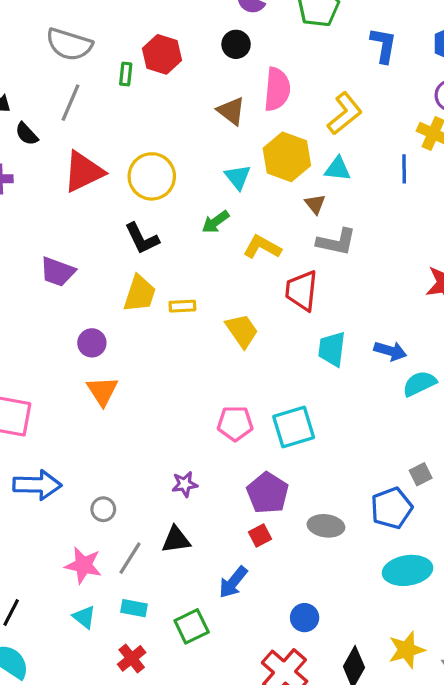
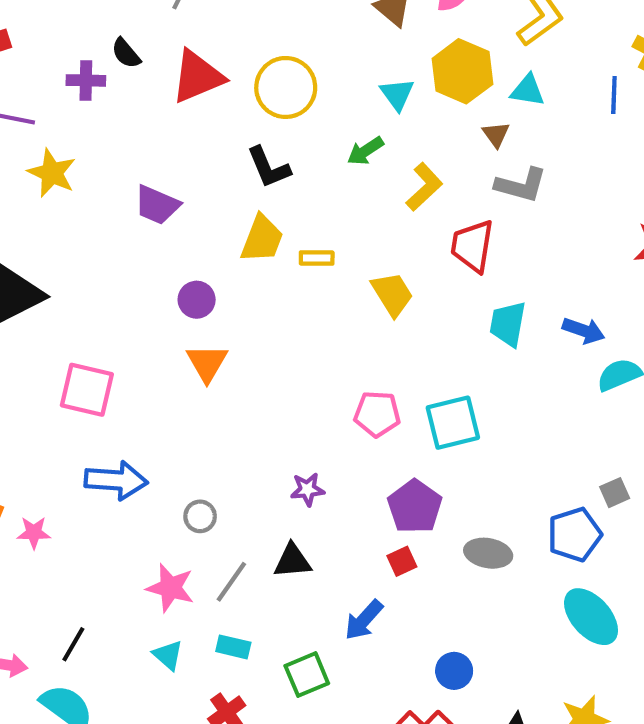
black semicircle: (27, 134) -> (126, 53), moved
yellow L-shape: (262, 247) -> (424, 187), turned 105
cyan ellipse: (408, 570) -> (591, 617), turned 54

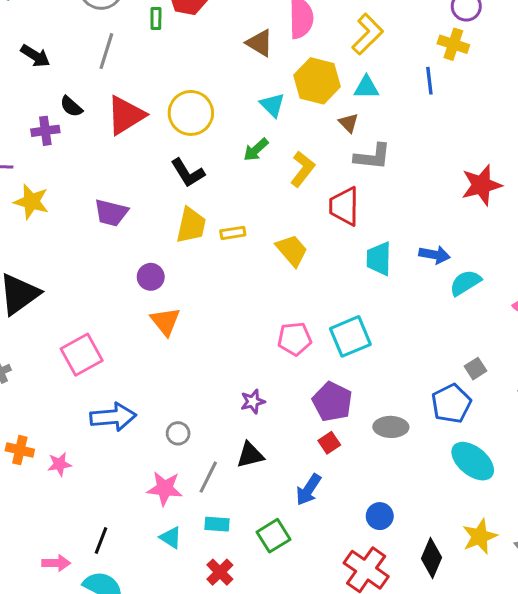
pink square: (87, 390) -> (82, 355), turned -33

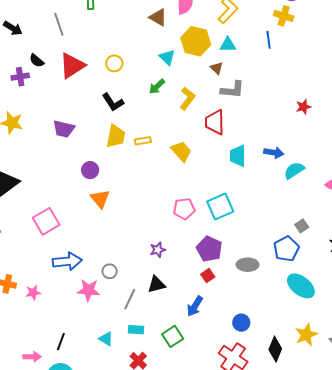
gray line: (106, 51) -> (59, 24), turned -35
yellow circle: (191, 113) -> (114, 63), size x0.6
red star: (481, 185) -> (303, 107), size x0.6
pink star: (165, 488) -> (89, 290), moved

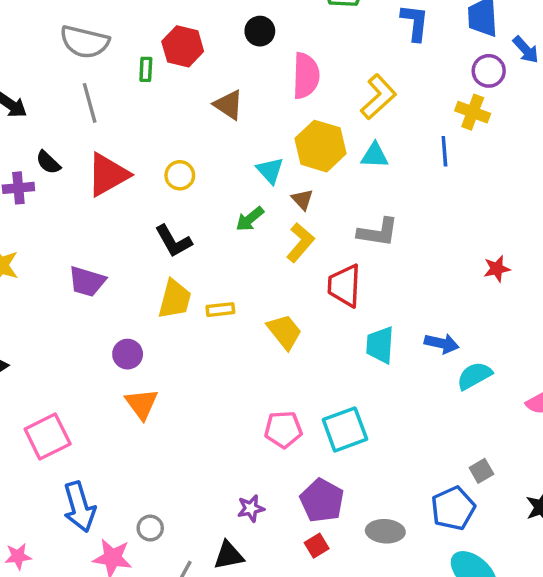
brown triangle: (158, 17) -> (229, 105), moved
brown triangle: (217, 68) -> (302, 199), moved
purple star: (158, 250) -> (251, 508), moved
blue arrow: (67, 261) -> (79, 507), turned 76

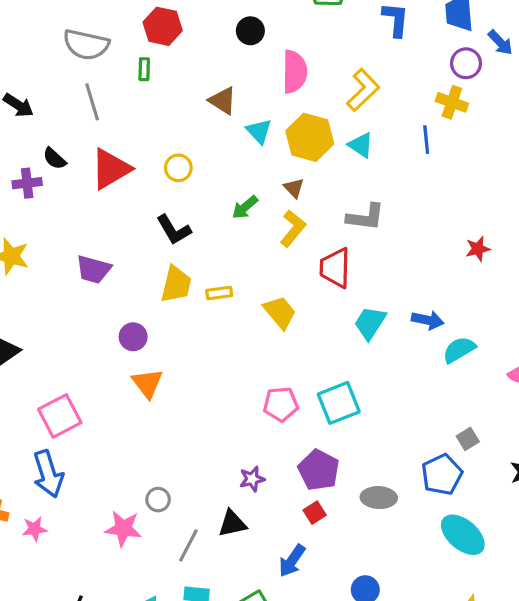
red hexagon: (183, 46) -> (163, 26), moved
cyan triangle: (375, 155) -> (361, 145), turned 32
cyan triangle: (270, 170) -> (259, 131), moved
cyan trapezoid: (380, 345) -> (370, 323), turned 30
blue arrow: (79, 507) -> (48, 474), moved

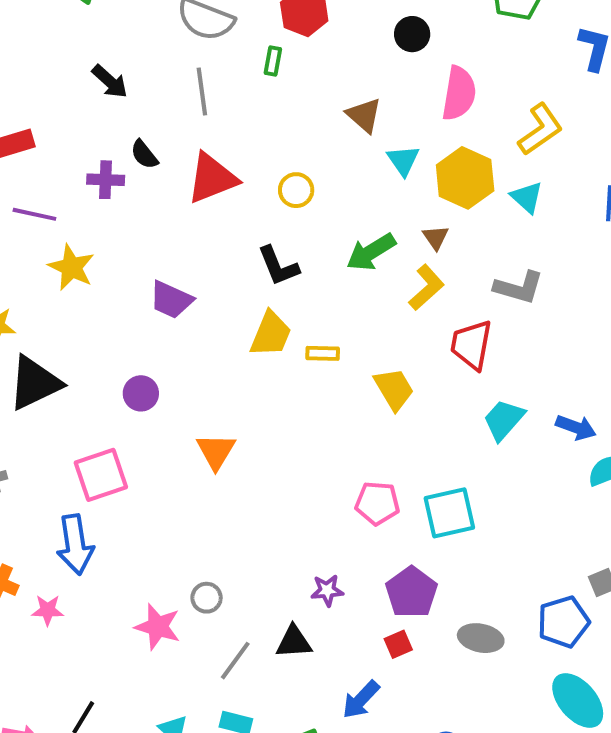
green arrow: (245, 207) -> (371, 252), size x1.4
purple circle: (133, 337) -> (141, 393), moved

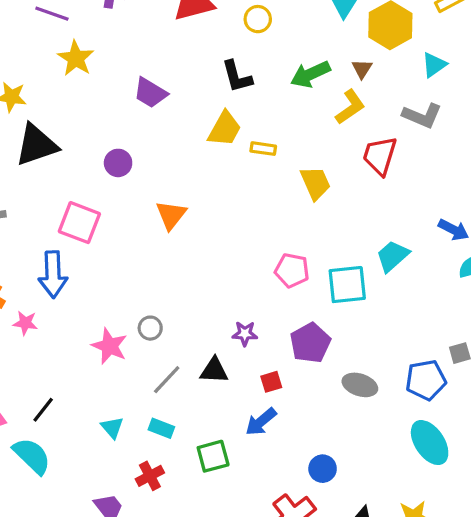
cyan triangle: (527, 197) -> (434, 65), moved, turned 36
cyan trapezoid: (504, 420) -> (393, 256), moved
pink square: (101, 475) -> (79, 223), turned 33
red square: (398, 644) -> (271, 382), moved

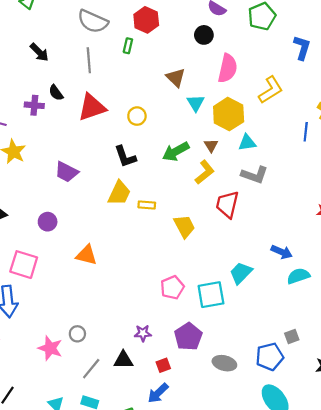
cyan triangle: (434, 65) -> (247, 143), moved, turned 30
orange triangle: (171, 215) -> (86, 255), turned -50
pink pentagon: (292, 270) -> (172, 287), turned -30

